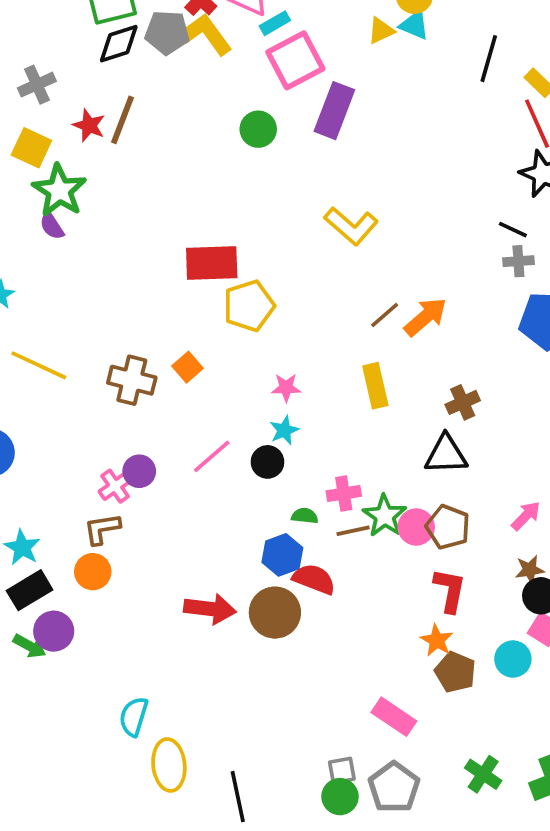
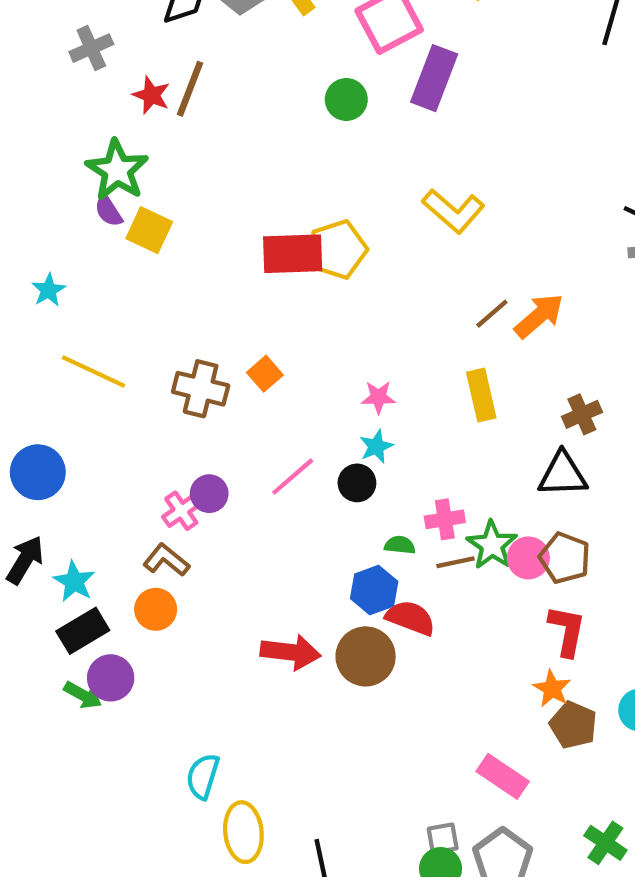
yellow square: (31, 148) -> (149, 230), moved
yellow pentagon: (249, 306) -> (338, 249), moved
brown L-shape: (102, 529) -> (166, 560), turned 48

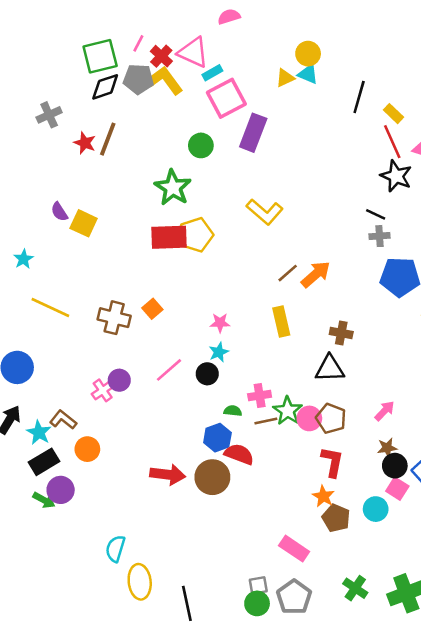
green star: (117, 170) -> (173, 188), moved
brown cross: (582, 414) -> (341, 333), turned 35
brown L-shape: (166, 560) -> (63, 420), moved

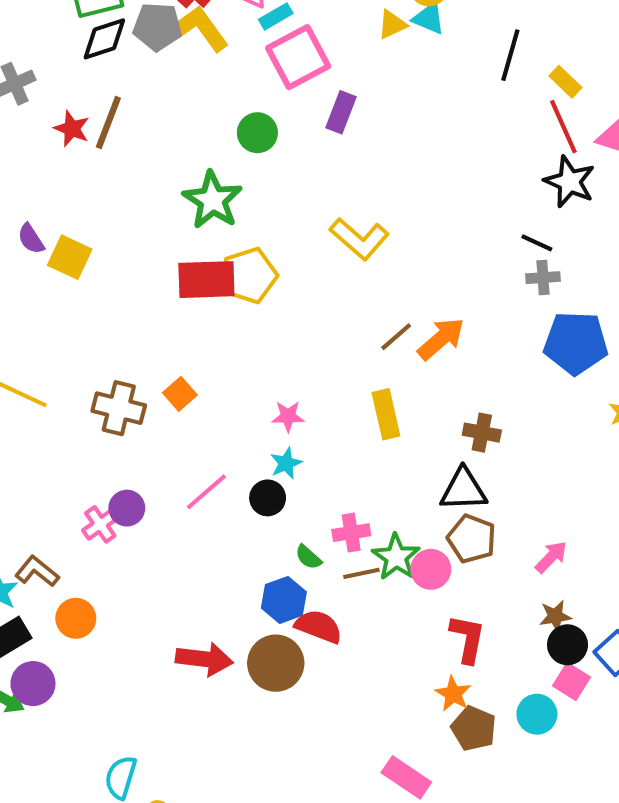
purple rectangle: (253, 133) -> (341, 112), size x0.7
green semicircle: (233, 411) -> (308, 557), turned -144
brown pentagon: (331, 418) -> (472, 539), moved

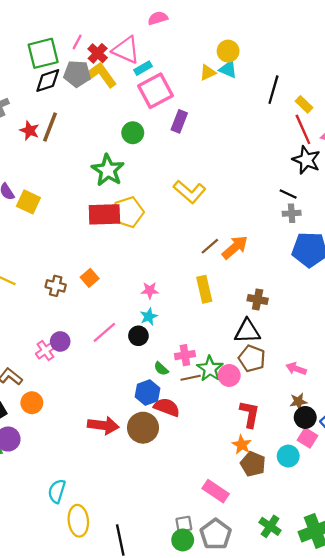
brown cross: (119, 408) -> (56, 286), size x0.7
pink arrow: (551, 557) -> (296, 369), turned -114

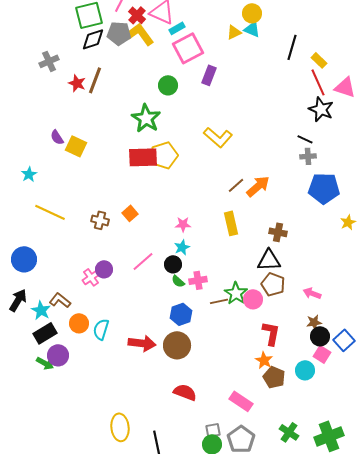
pink cross: (185, 355) -> (198, 280), moved
green semicircle: (161, 369) -> (178, 281), moved
red semicircle: (167, 407) -> (185, 392), moved
cyan semicircle: (57, 491) -> (101, 329), moved

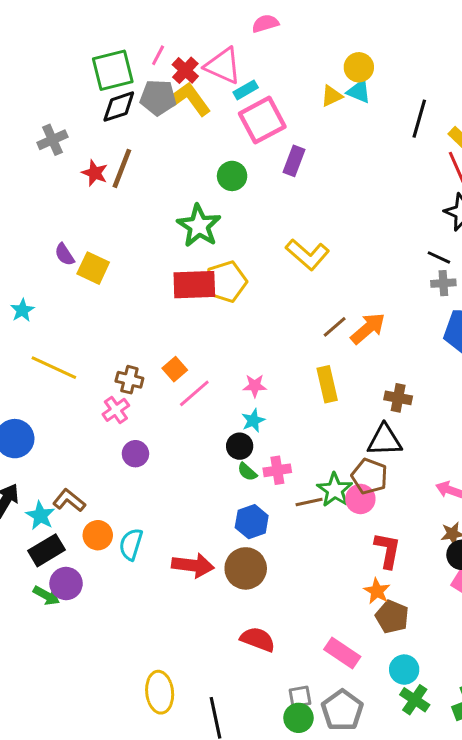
pink line: (143, 261) -> (194, 393), moved
pink cross: (91, 277) -> (116, 410), moved
brown pentagon: (273, 284) -> (369, 476), moved
cyan circle: (305, 370) -> (404, 670), moved

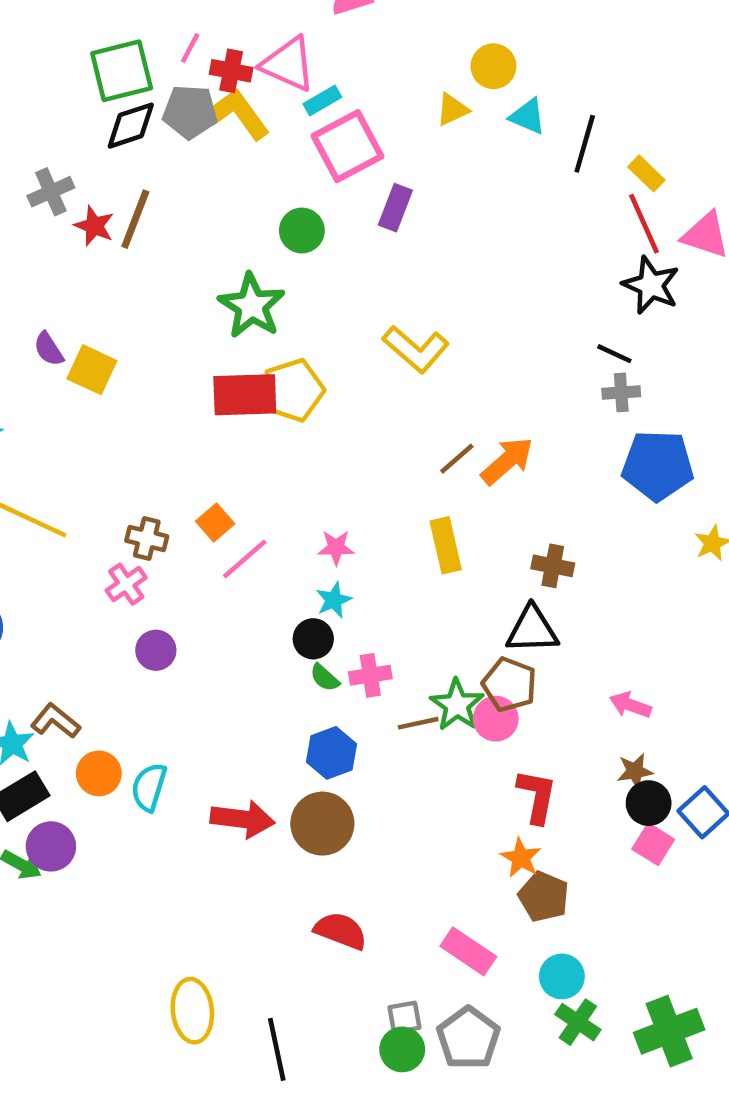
red cross: (185, 70) -> (231, 71), turned -32
cyan triangle: (359, 91) -> (528, 116), moved
gray cross: (52, 140) -> (51, 192), moved

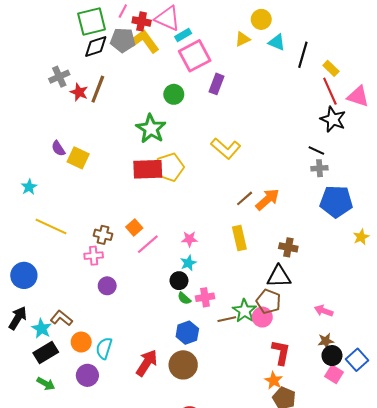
pink cross: (126, 584) -> (94, 256), turned 30
red arrow: (243, 819) -> (147, 363), turned -64
purple circle: (51, 846) -> (87, 375), moved

